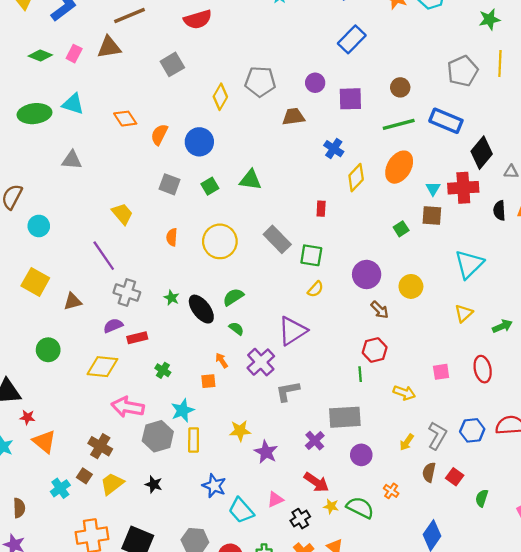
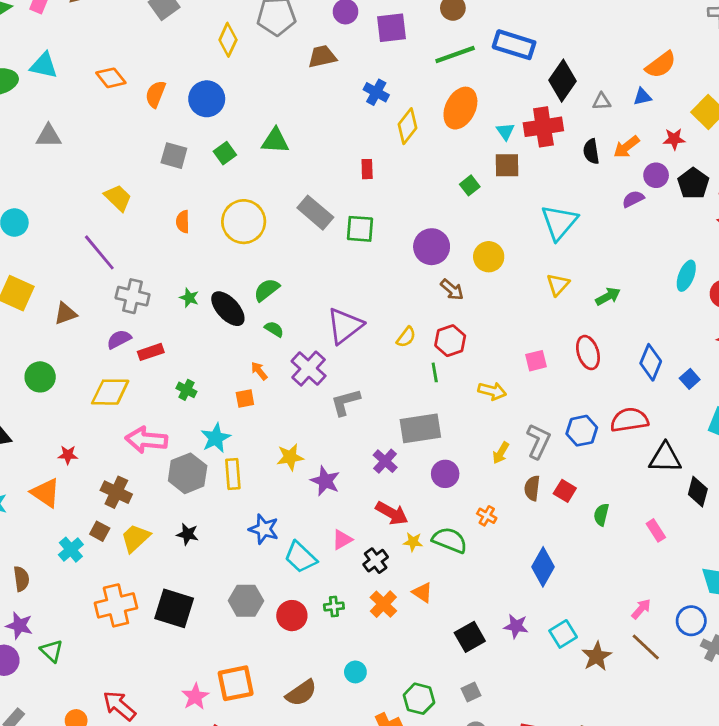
yellow semicircle: (315, 289) -> (406, 337), moved
red star: (27, 417) -> (68, 455), moved

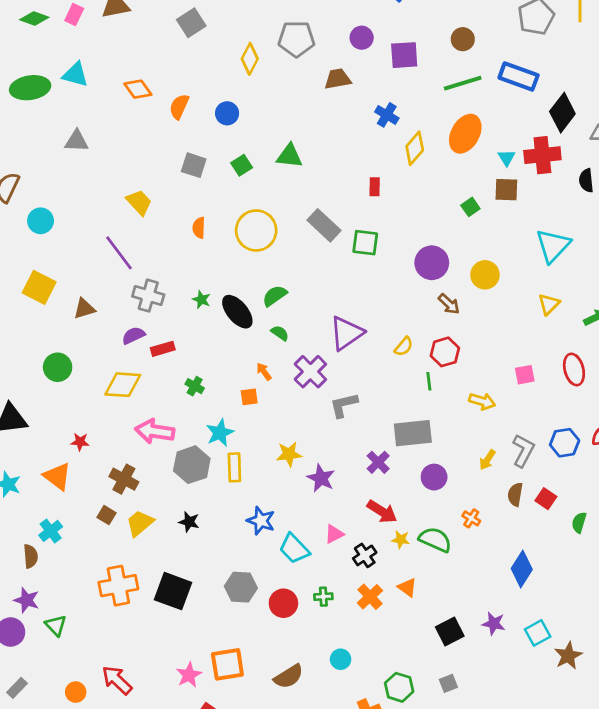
blue circle: (207, 99) -> (227, 113), size x0.7
cyan cross: (71, 550) -> (51, 531), moved

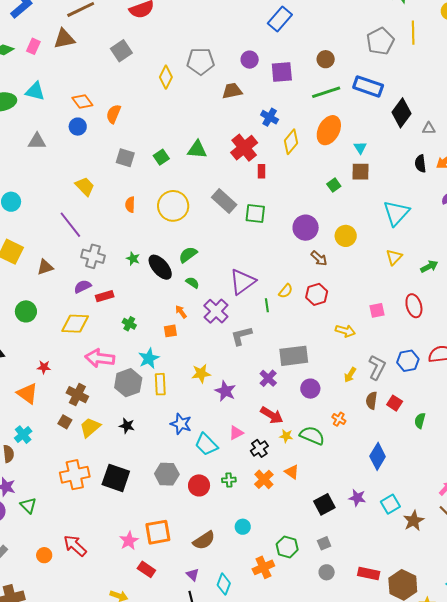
blue circle: (227, 113) -> (78, 127), moved
red cross: (542, 155) -> (244, 148), moved, turned -32
green line: (429, 381) -> (267, 305), moved

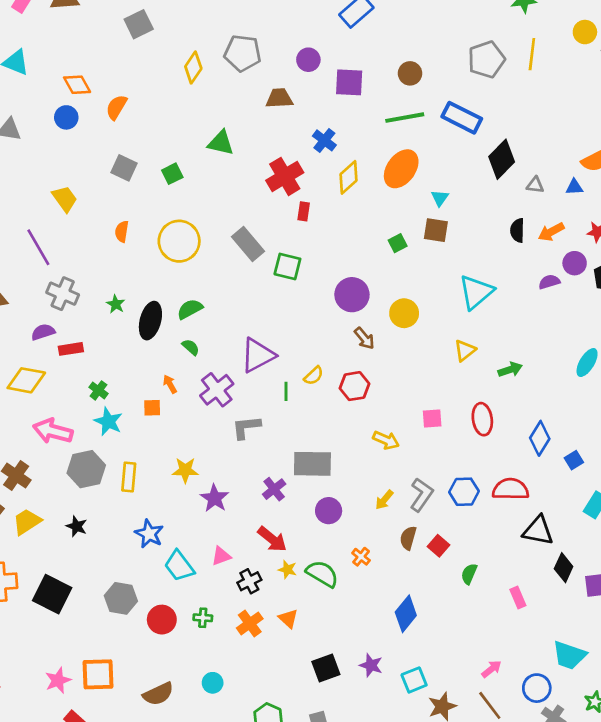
green triangle: (197, 149) -> (221, 143), moved
black ellipse: (160, 267) -> (150, 321), turned 48
cyan star: (149, 358) -> (108, 421), moved, turned -30

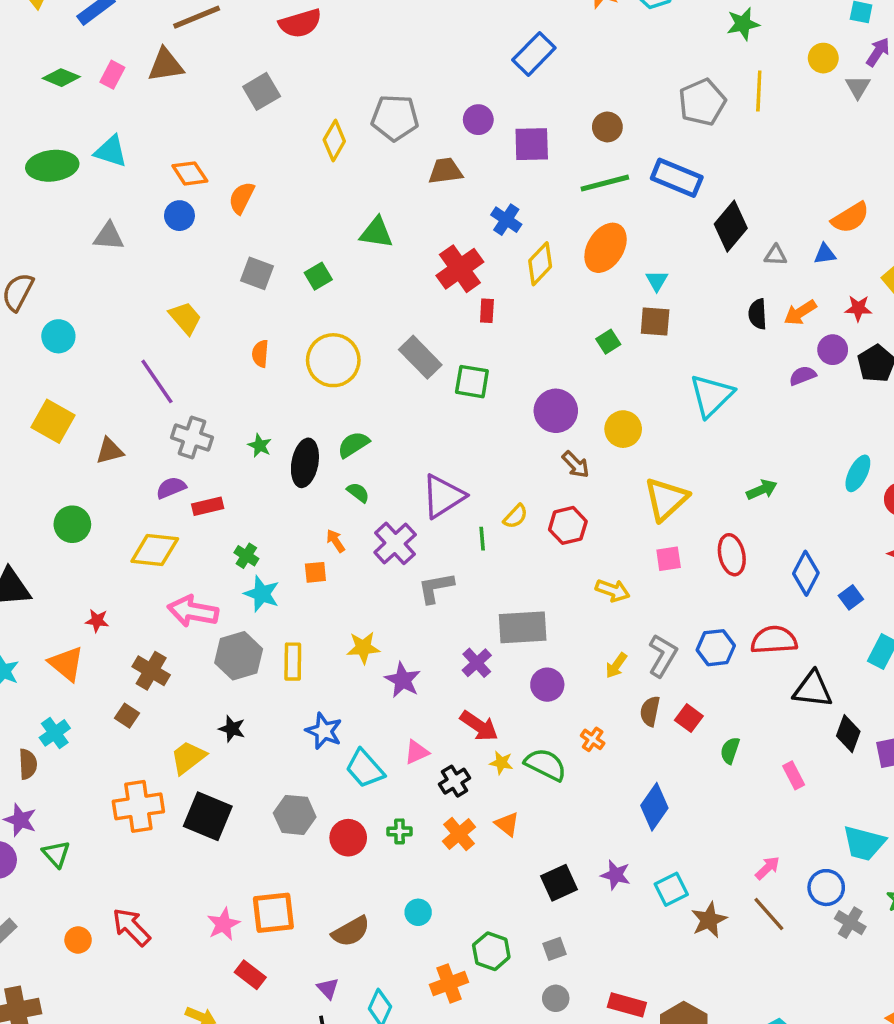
yellow triangle: (465, 350) -> (666, 499), moved, size x1.6
yellow trapezoid: (27, 522) -> (188, 757), moved

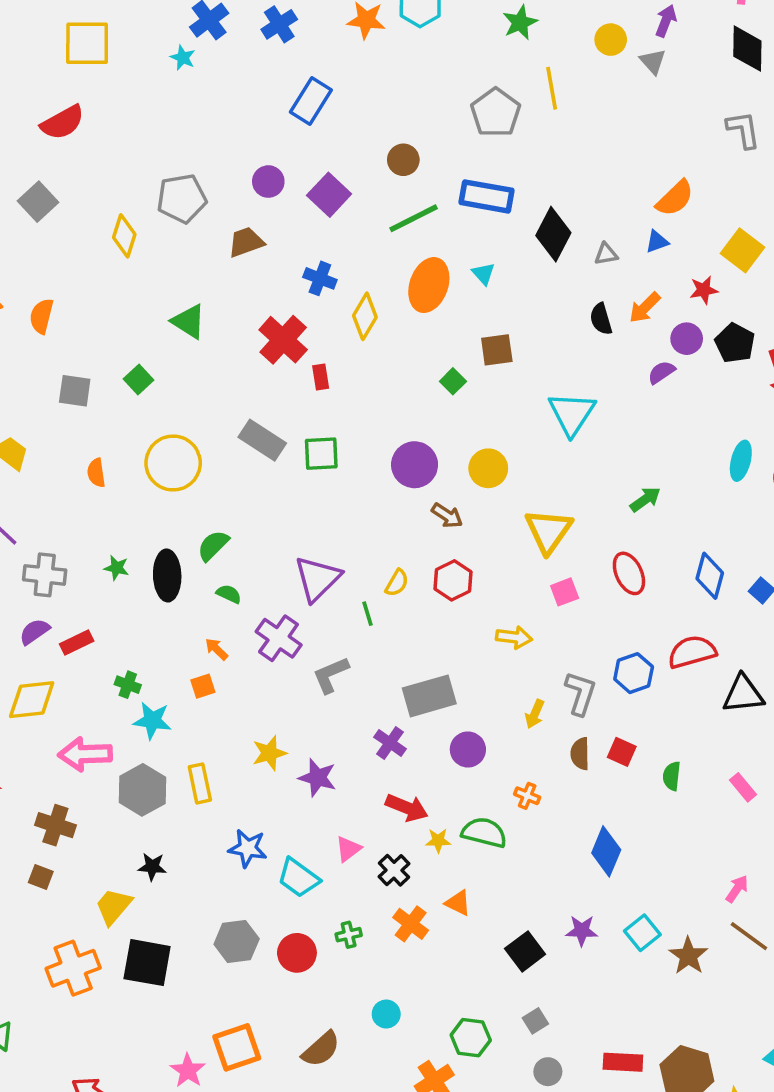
purple square: (532, 144) -> (329, 195), turned -33
green triangle: (376, 233) -> (189, 321), turned 36
cyan triangle: (657, 281) -> (483, 274), moved

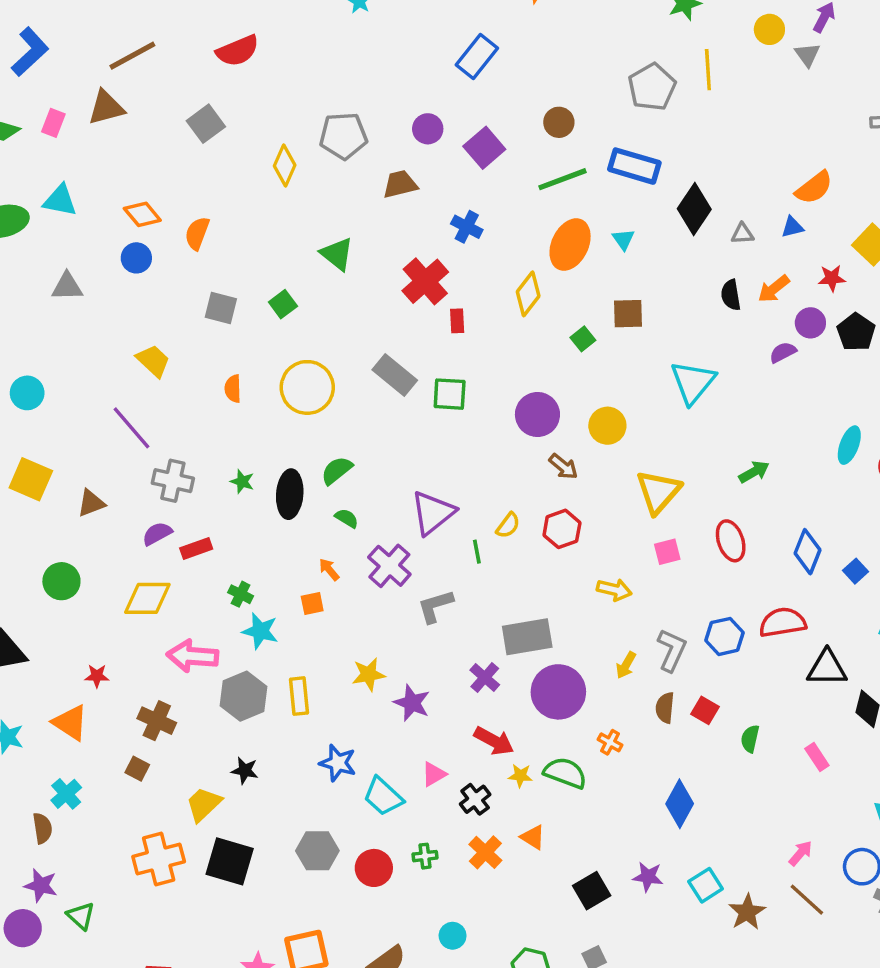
yellow diamond: (365, 316) -> (528, 294), moved
purple circle: (468, 749) -> (558, 692), size x1.6

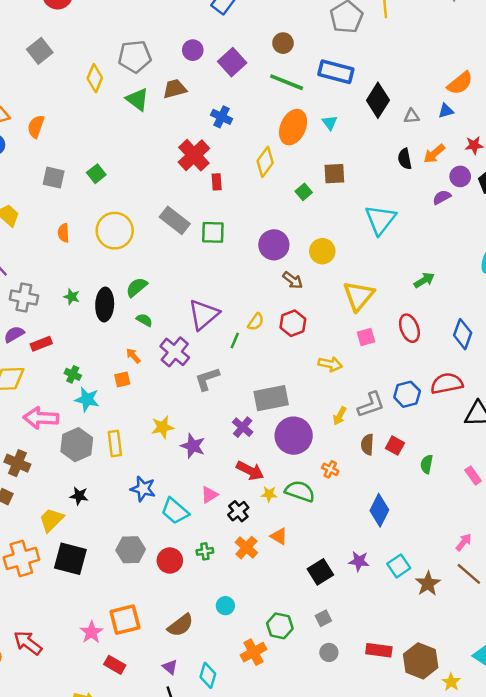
green line: (562, 179) -> (287, 82), turned 44
green triangle: (337, 254) -> (137, 99), moved
green line: (477, 552) -> (235, 340), turned 35
gray L-shape: (672, 650) -> (371, 405), turned 48

